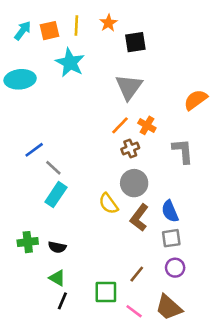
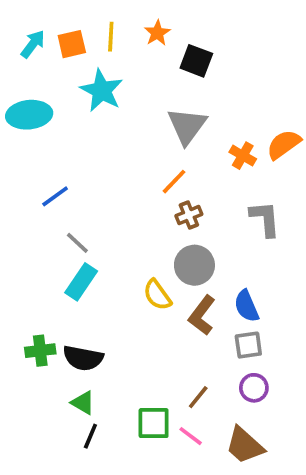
black square: (135, 42) -> (196, 61), turned 30
orange cross: (147, 125) -> (243, 156), moved
blue line: (34, 150) -> (55, 196), moved
black semicircle: (57, 247) -> (83, 358), size x1.5
pink line: (134, 311) -> (191, 436), moved

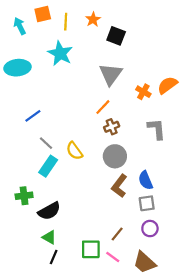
cyan arrow: (33, 44) -> (20, 26), turned -63
orange square: (72, 44) -> (43, 14), moved
yellow semicircle: (157, 295) -> (74, 151), moved
green cross: (40, 351) -> (24, 196), moved
black semicircle: (83, 358) -> (49, 211), turned -40

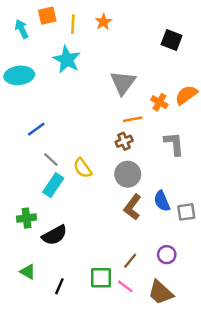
black square: (116, 36) -> (172, 40), moved
orange line: (103, 107) -> (133, 119), moved, turned 35
gray square: (147, 203) -> (186, 212), moved
green triangle: (49, 237) -> (28, 272), moved

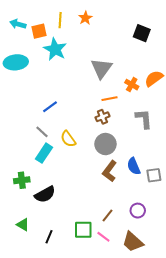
orange square: (47, 16) -> (39, 31), moved
cyan arrow: (22, 29) -> (18, 24), turned -49
blue line: (36, 129) -> (50, 107), moved

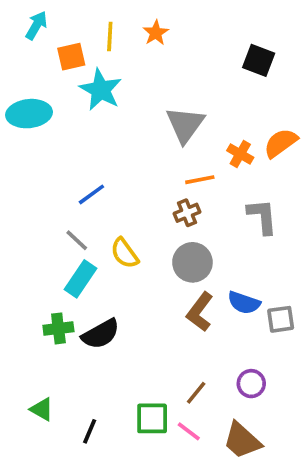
cyan arrow: (18, 24) -> (36, 25), moved, turned 105
blue semicircle: (134, 166) -> (244, 303), turned -48
green cross: (22, 180) -> (58, 328), moved
black semicircle: (45, 194) -> (101, 334), moved

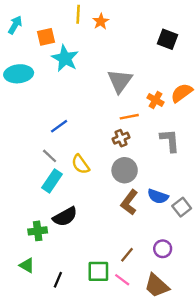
cyan arrow: (36, 25) -> (15, 25), moved
yellow line: (110, 36) -> (78, 14), moved
gray square: (281, 319) -> (182, 207), turned -30
green cross: (58, 328) -> (38, 231), moved

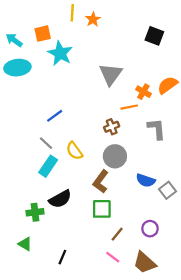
cyan arrow: (15, 25) -> (14, 40), moved, turned -84
orange line: (129, 117) -> (129, 107), moved
brown L-shape: (129, 202) -> (101, 182), moved
green square: (98, 271) -> (102, 209), moved
black line: (58, 280) -> (62, 257), moved

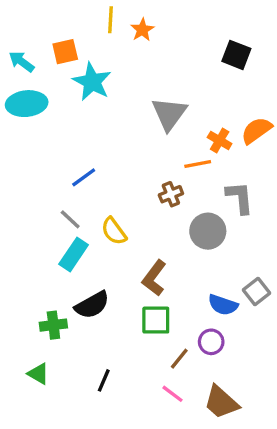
gray circle: (115, 156) -> (208, 231), moved
blue semicircle: (146, 180) -> (223, 305), moved
purple circle: (150, 229) -> (211, 342), moved
black line: (62, 257) -> (104, 380), moved

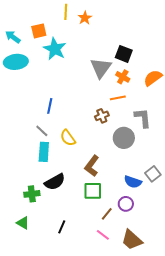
black square: (236, 55) -> (124, 54), moved
orange cross: (220, 140) -> (123, 77), moved
blue line: (84, 177) -> (50, 106), turned -42
cyan rectangle: (74, 255) -> (44, 152), turned -30

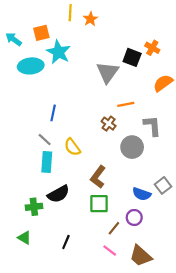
cyan ellipse: (16, 62) -> (31, 66), moved
orange cross: (123, 77) -> (152, 48), moved
brown cross: (102, 116) -> (109, 124), turned -32

